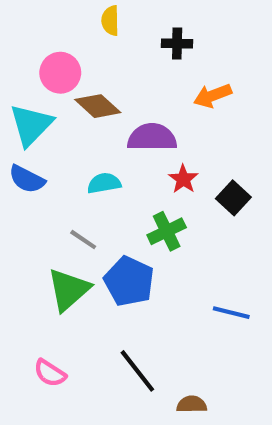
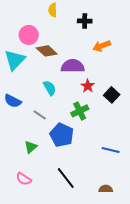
blue semicircle: (27, 179) -> (13, 101), moved
cyan semicircle: (104, 183) -> (50, 88), turned 70
green triangle: (69, 290) -> (31, 147), moved, size x0.6
brown semicircle: (192, 404) -> (106, 189), moved

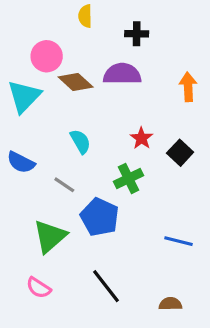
orange arrow: (102, 46) -> (188, 87), moved, turned 108
purple semicircle: (73, 66) -> (122, 74), moved
green triangle: (31, 147) -> (50, 236), size x1.6

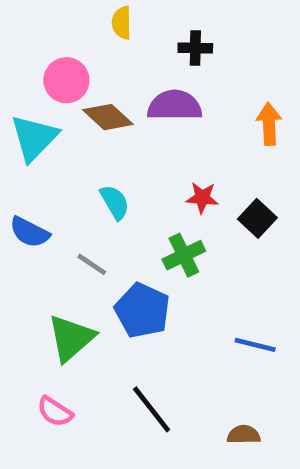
red star: (141, 138) -> (202, 198), turned -30

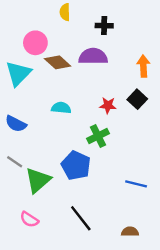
cyan semicircle: (115, 202) -> (61, 108), turned -54
black square: (257, 218) -> (137, 99), moved
gray line: (92, 264) -> (15, 162), moved

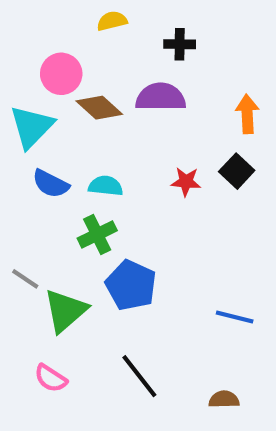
yellow semicircle: (65, 12) -> (112, 21), turned 77
blue semicircle: (16, 124) -> (51, 184), moved
green cross: (98, 136) -> (97, 234), moved

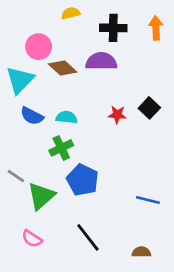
black cross: (180, 44) -> (113, 28), size x1.4
orange arrow: (247, 114) -> (156, 28), moved

